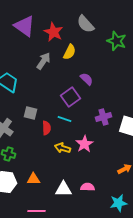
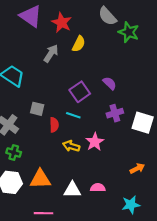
gray semicircle: (86, 24) -> (107, 16), moved
purple semicircle: (86, 79) -> (110, 83), moved
orange triangle: (34, 179) -> (40, 179), size x1.5

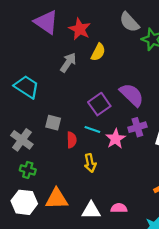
purple semicircle: (110, 83) -> (132, 95), size x1.6
pink star: (95, 142) -> (116, 139), moved
yellow arrow: (71, 146) -> (90, 163), turned -119

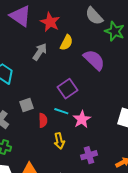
purple semicircle: (132, 95) -> (94, 60), moved
gray square: (53, 123) -> (27, 105), turned -32
purple cross: (137, 127) -> (89, 155), moved

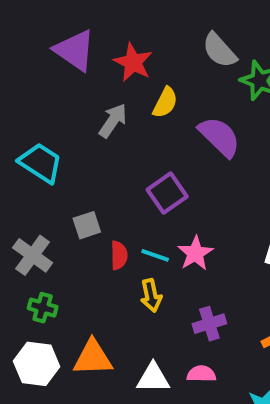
cyan line: (61, 111) -> (155, 255), moved

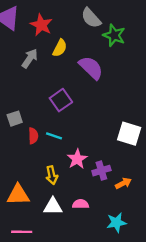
pink star: (195, 253) -> (77, 159), moved
yellow arrow: (151, 296) -> (52, 175), moved
purple cross: (209, 324) -> (101, 171), moved

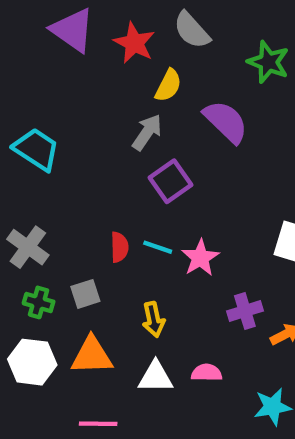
gray semicircle: (91, 18) -> (192, 30), moved
gray arrow: (30, 58) -> (147, 132), moved
gray square: (15, 119) -> (85, 294), moved
pink star: (77, 159) -> (200, 258), moved

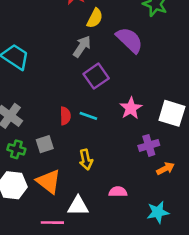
pink star: (200, 258) -> (131, 108), moved
purple cross: (245, 311) -> (149, 145), moved
orange triangle: (92, 356) -> (49, 181), turned 40
white triangle: (156, 377) -> (78, 206), moved

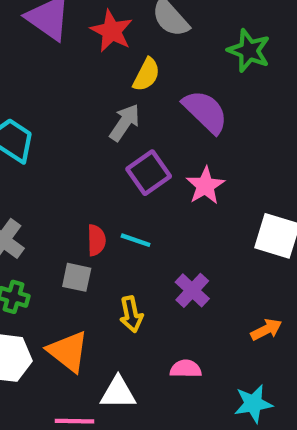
pink star: (131, 108) -> (205, 186), moved
gray square: (45, 144) -> (77, 277), moved, turned 30
purple cross: (149, 145) -> (192, 290), moved, turned -30

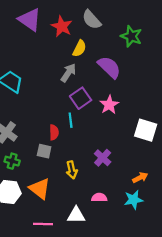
cyan line: (136, 240) -> (71, 120), moved, turned 64
white triangle: (118, 393) -> (76, 215), moved
cyan star: (253, 404) -> (134, 200), moved

